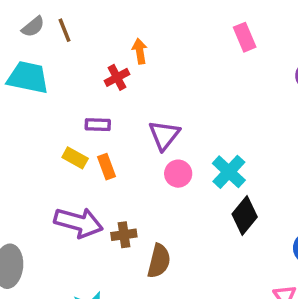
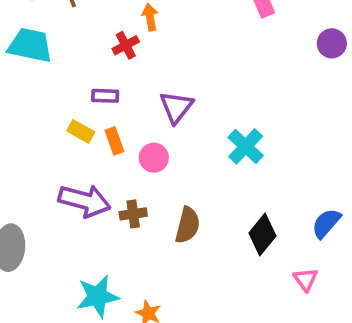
pink circle: (178, 174) -> (154, 158), moved
black diamond: (245, 216) -> (262, 234), moved
brown semicircle: (159, 261) -> (188, 225), moved

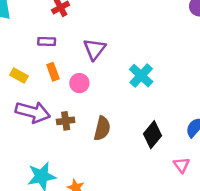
yellow rectangle: (81, 131) -> (19, 76), moved

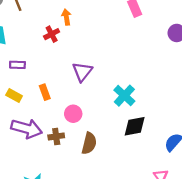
purple rectangle: (47, 42) -> (17, 65), moved
pink circle: (79, 83) -> (73, 114), moved
black diamond: (152, 135) -> (135, 126), moved, turned 40

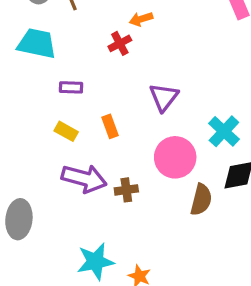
orange arrow: (66, 17) -> (141, 19), turned -98
pink circle: (73, 114) -> (175, 157), moved, size x1.6
brown semicircle: (89, 143) -> (201, 200), moved

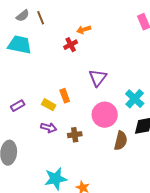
purple rectangle: (71, 87) -> (18, 106), moved, turned -32
yellow rectangle: (66, 131) -> (49, 105), moved
purple arrow: (84, 179) -> (49, 128), size x0.6

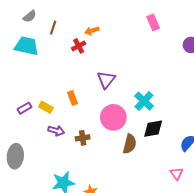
brown line: (41, 18) -> (53, 28), moved, turned 40
yellow rectangle: (49, 105) -> (46, 107), moved

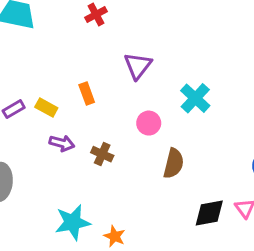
pink circle: (113, 117) -> (149, 123), size x0.6
black diamond: (153, 129) -> (209, 213), moved
brown cross: (83, 138) -> (102, 154), turned 32

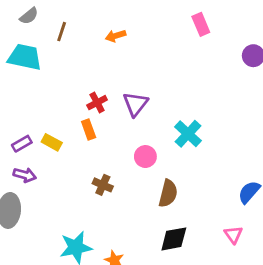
red cross: (96, 14) -> (97, 103), moved
purple arrow: (62, 143) -> (25, 175), moved
black diamond: (209, 213) -> (174, 239), moved

